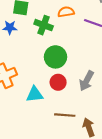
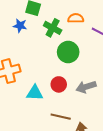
green circle: (55, 57) -> (68, 52), moved
gray arrow: (87, 81) -> (86, 87), turned 36

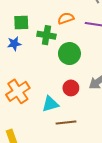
brown line: (61, 117) -> (66, 122), moved

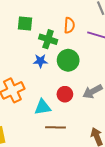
orange semicircle: (66, 18) -> (69, 25), turned 105
blue star: (14, 44) -> (40, 61), moved

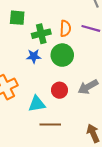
orange semicircle: (69, 25) -> (65, 28), moved
green cross: (48, 39) -> (41, 34), turned -30

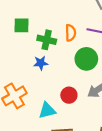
green cross: (41, 34) -> (47, 40), turned 30
green circle: (62, 55) -> (86, 59), moved

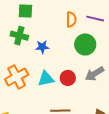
green cross: (47, 40) -> (19, 36), moved
cyan triangle: (47, 110) -> (46, 79), moved

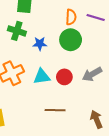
green circle: (85, 44) -> (71, 40), moved

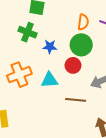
red circle: (64, 77) -> (73, 65), moved
brown line: (55, 110) -> (76, 100), moved

